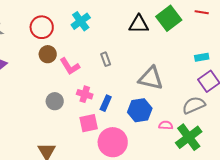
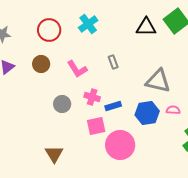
brown circle: (48, 54) -> (41, 64), moved
blue rectangle: (106, 103) -> (113, 106), turned 49
pink semicircle: (166, 125) -> (173, 110), moved

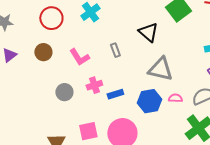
black triangle: (146, 27) -> (148, 32), moved, turned 40
pink cross: (92, 97) -> (94, 85), turned -35
pink square: (96, 126) -> (88, 131), moved

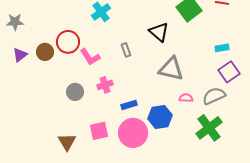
red circle: (51, 18) -> (68, 42), moved
brown circle: (43, 52) -> (45, 52), moved
blue rectangle: (115, 94) -> (129, 105), moved
blue hexagon: (149, 101) -> (160, 117), moved

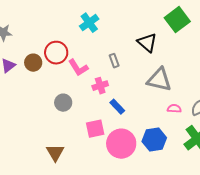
pink cross: (105, 85) -> (100, 86), moved
blue rectangle: (129, 105) -> (117, 107), moved, turned 63
blue hexagon: (160, 117) -> (154, 140), moved
pink square: (99, 131) -> (95, 129), moved

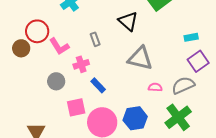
brown circle: (33, 63) -> (21, 48), moved
gray circle: (63, 103) -> (56, 81), moved

